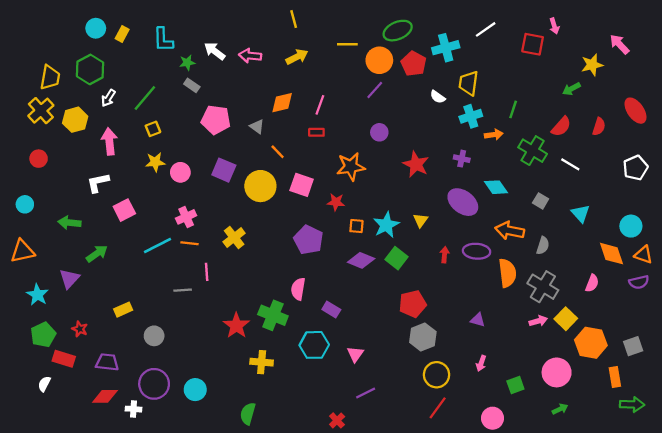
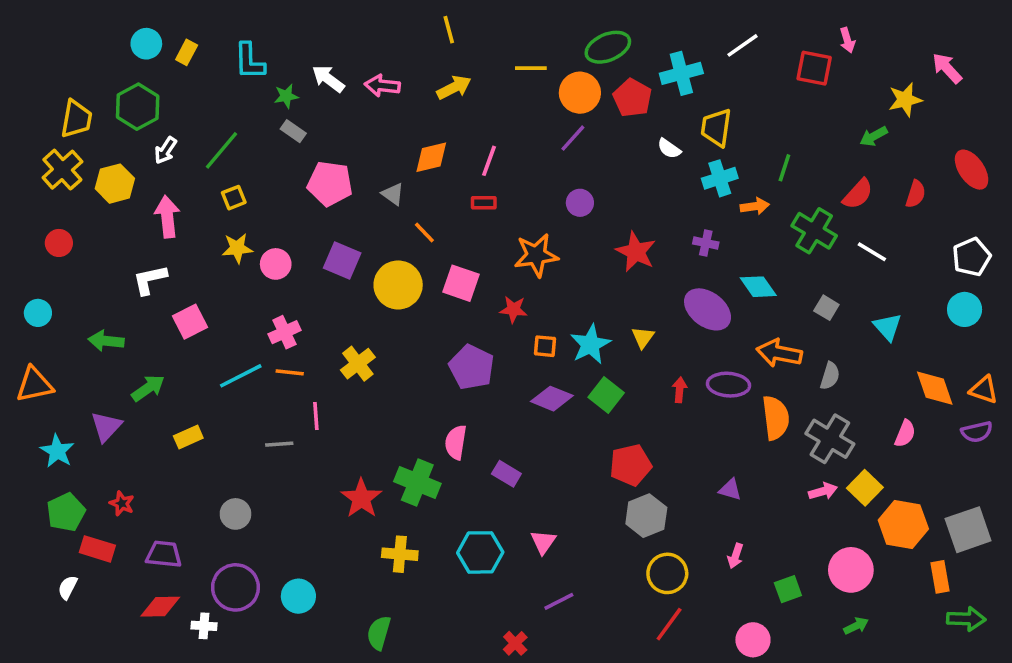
cyan circle: (631, 226) -> (965, 309), moved
yellow rectangle: (123, 310) -> (188, 437), moved
cyan hexagon: (314, 345) -> (480, 552), moved
gray square: (633, 346) -> (968, 530), size x1.5

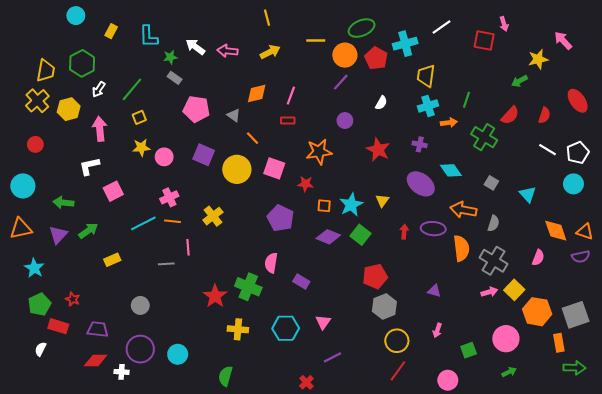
cyan circle: (146, 44) -> (76, 16), moved
white semicircle: (669, 149) -> (381, 103), moved, turned -96
white line: (872, 252) -> (547, 150), moved
cyan circle: (38, 313) -> (23, 186), size x1.5
purple triangle: (106, 427) -> (58, 235), moved

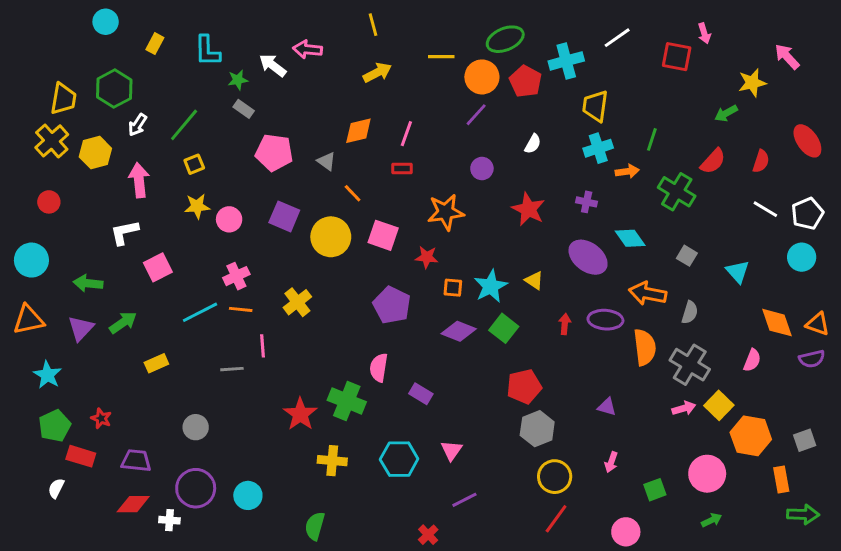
pink arrow: (228, 51) -> (308, 49), moved
yellow triangle: (382, 201) -> (534, 280), turned -32
gray square: (576, 315) -> (805, 440), size x0.6

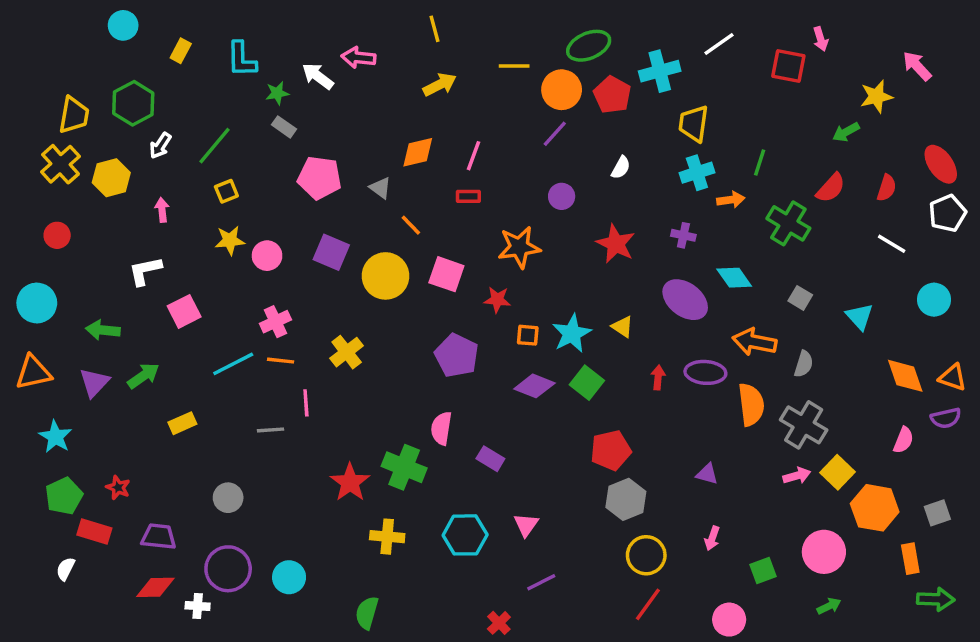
pink arrow: (139, 180) -> (162, 210), size x0.6
white pentagon: (807, 214) -> (948, 213), moved
pink semicircle: (752, 360) -> (904, 440), moved

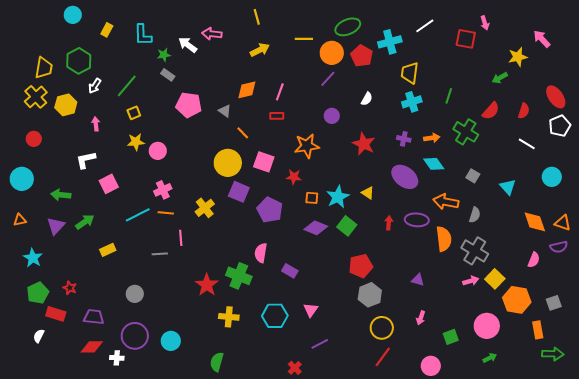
orange arrow: (731, 200) -> (432, 138), moved
purple square: (331, 252) -> (239, 192), moved
orange triangle: (33, 372) -> (20, 220), size x0.6

